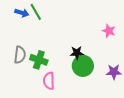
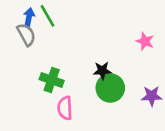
blue arrow: (22, 13) -> (29, 17), turned -96
gray semicircle: (20, 55) -> (26, 35), moved, turned -36

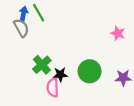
black star: (102, 71) -> (60, 75), moved
green cross: (52, 80) -> (42, 65), turned 30

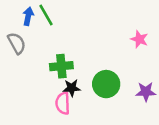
gray semicircle: (21, 28) -> (17, 43), moved
green cross: (42, 65) -> (61, 66), moved, turned 36

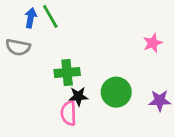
pink star: (139, 39) -> (153, 43), turned 30
gray semicircle: (17, 43) -> (18, 47), turned 130

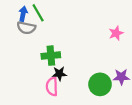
gray semicircle: (18, 47) -> (26, 28), moved
green circle: (116, 92) -> (100, 84), moved

